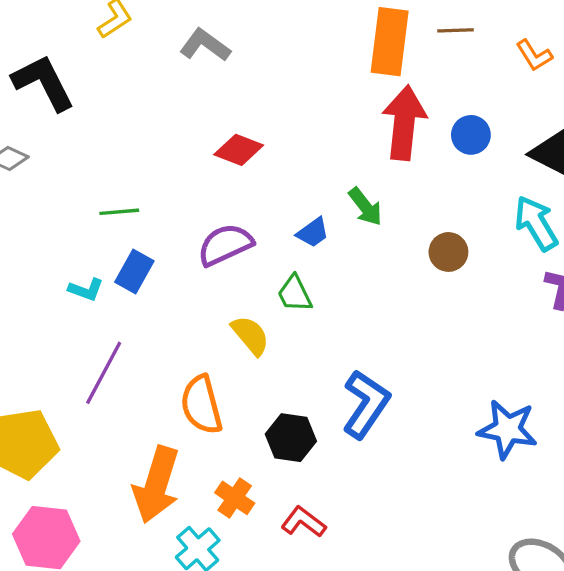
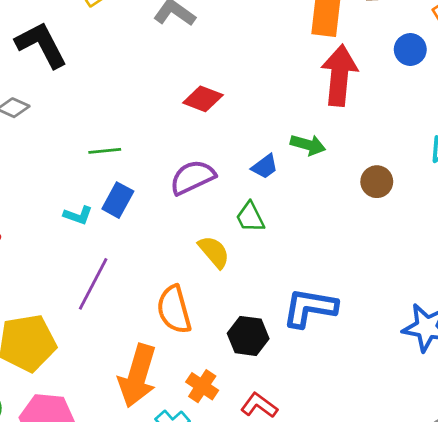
blue circle: (471, 135) -> (410, 49), moved
green arrow: (365, 207) -> (308, 145), turned -36
blue L-shape: (366, 404) -> (310, 308), turned -114

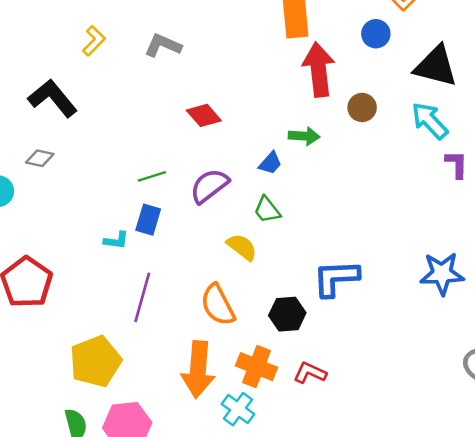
red diamond: (203, 99) -> (204, 115), turned 40
green line: (105, 151) -> (152, 176), moved
brown circle: (377, 182) -> (362, 107), moved
orange cross: (202, 386) -> (256, 367), size x1.4

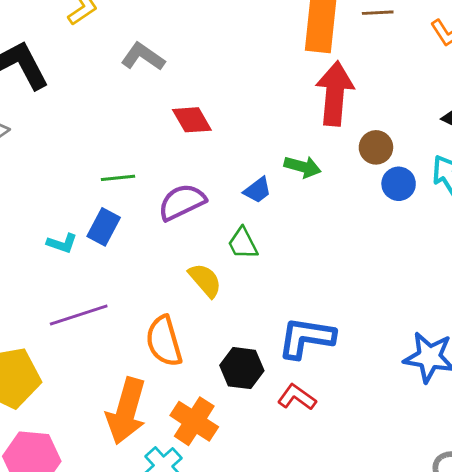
blue circle: (376, 34) -> (399, 184), moved
gray L-shape: (163, 45) -> (143, 57), moved
purple line: (142, 297) -> (79, 315), turned 45
red L-shape: (310, 373) -> (297, 397), moved

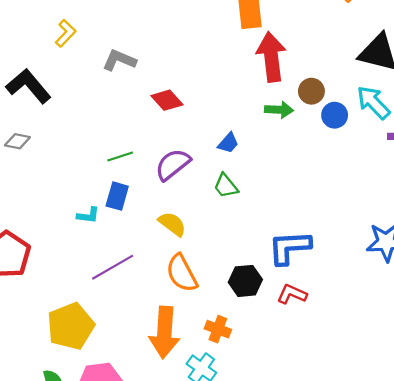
green arrow: (303, 167) -> (279, 110), moved
yellow semicircle: (205, 280) -> (172, 224), moved
orange cross: (194, 421) -> (218, 329), size x0.7

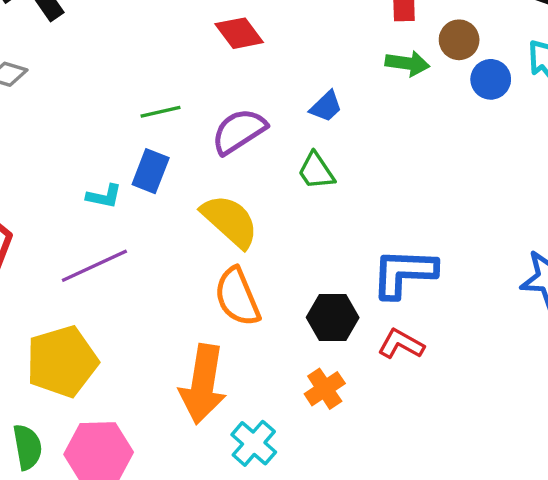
yellow semicircle: (172, 224) -> (230, 221), size x1.4
purple line: (113, 267) -> (94, 266), moved
orange cross: (218, 329) -> (325, 389), moved, turned 30

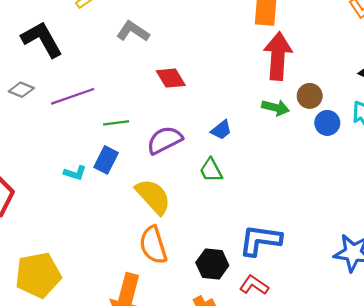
purple line: (94, 266) -> (73, 96), moved

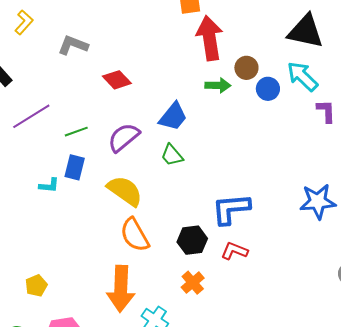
blue trapezoid: (221, 130) -> (173, 117), size x1.5
yellow pentagon: (38, 275) -> (36, 286), size x0.5

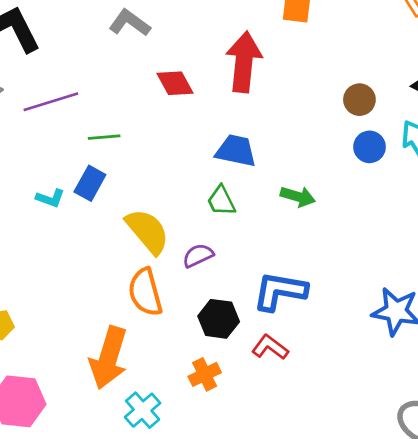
red arrow: (209, 38) -> (244, 62), moved
brown circle: (246, 68) -> (359, 100), moved
green arrow: (218, 85) -> (298, 197), moved
blue trapezoid: (173, 117) -> (236, 151), turned -132
purple semicircle: (124, 137) -> (198, 256), moved, size x0.7

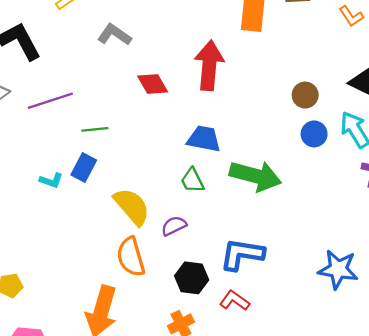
green arrow: (298, 197) -> (256, 176), size x1.8

